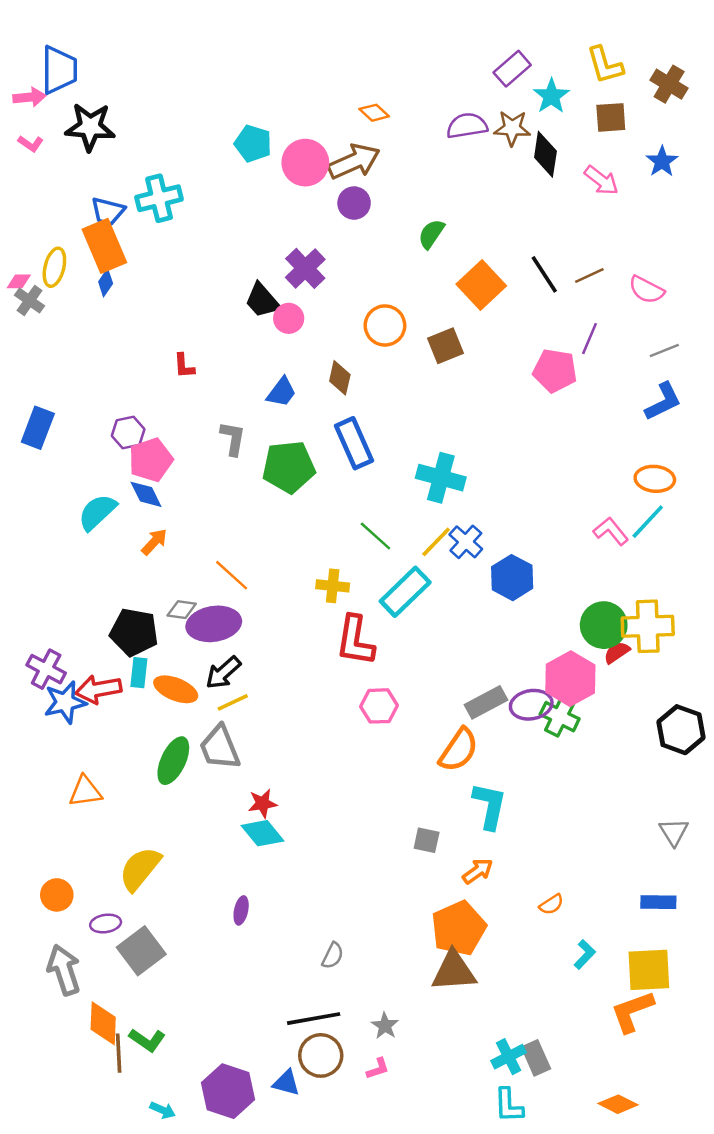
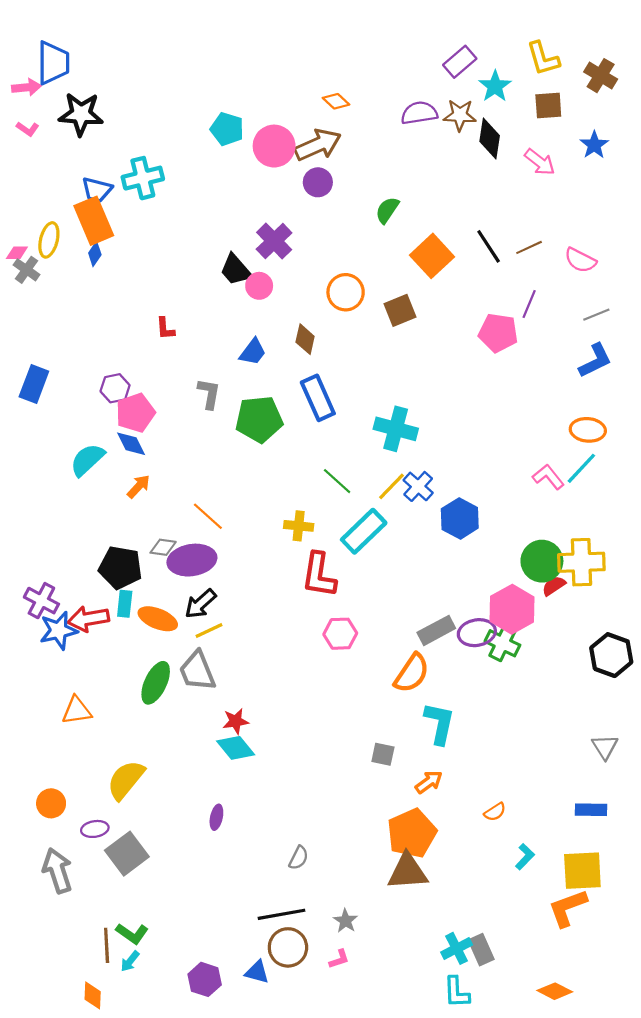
orange diamond: (103, 1023) -> (93, 995), moved, size x0.7
purple hexagon: (228, 1091) -> (205, 979), size x0.7
cyan arrow: (163, 1110) -> (130, 961), moved, turned 105

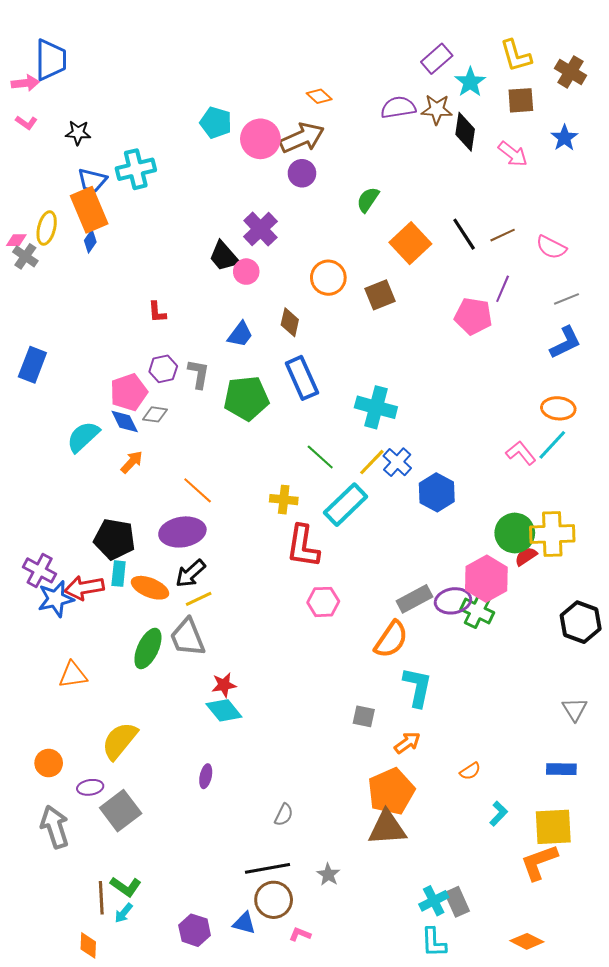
black star: (81, 114) -> (78, 133), moved, size x0.6
purple hexagon: (115, 388) -> (163, 369), moved
gray diamond: (163, 547) -> (155, 414), moved
pink L-shape: (339, 959) -> (300, 934), moved, turned -140

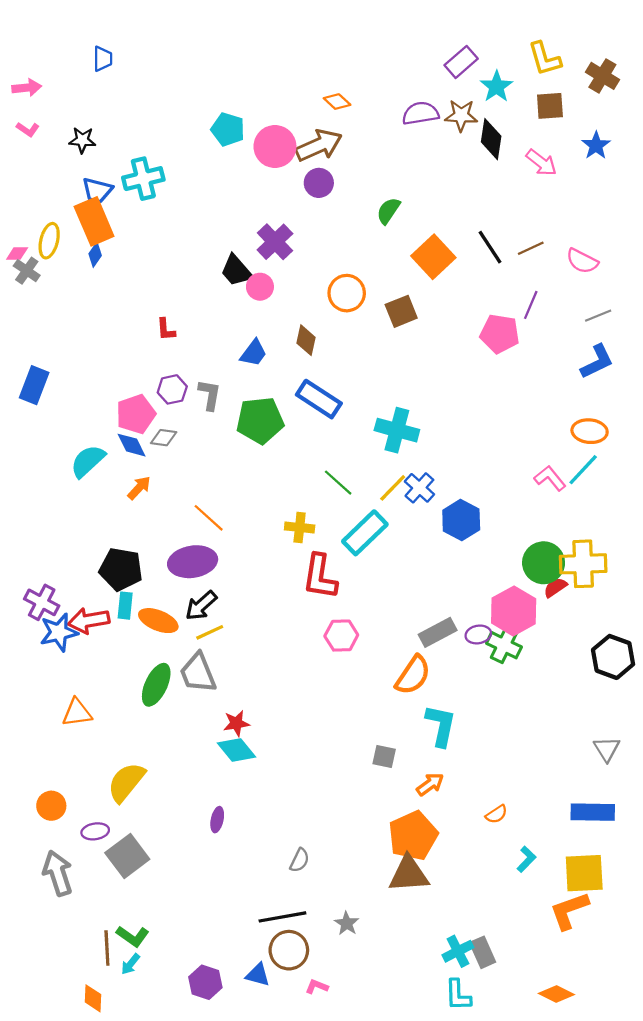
blue trapezoid: (51, 60) -> (103, 59), moved, size x0.6
blue rectangle: (302, 378) -> (319, 399), turned -33
purple ellipse: (453, 601) -> (478, 634), size x0.7
blue rectangle: (561, 769) -> (593, 812), size x1.4

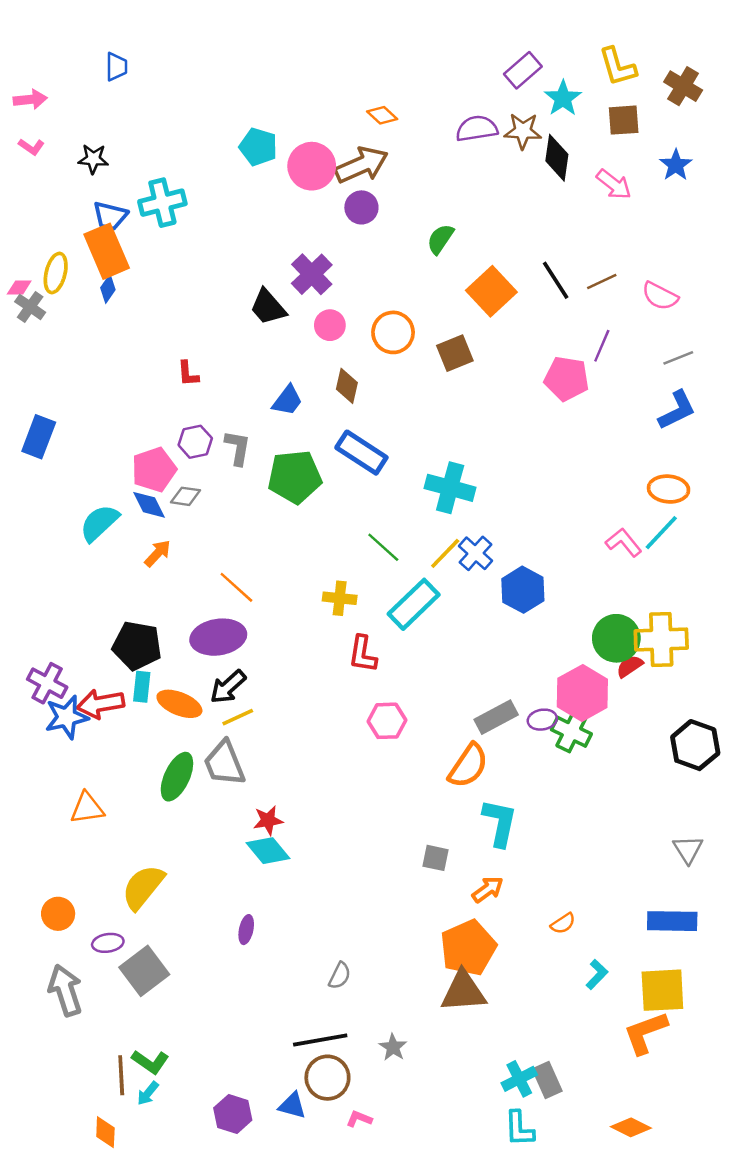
pink circle: (260, 287) -> (330, 325), moved
red L-shape: (320, 577) -> (363, 654), size x0.7

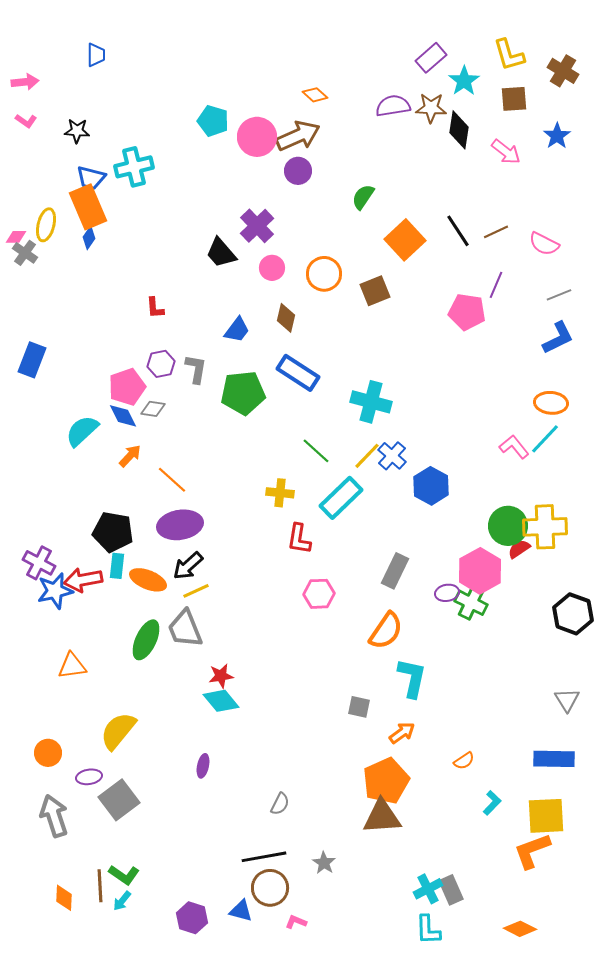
orange line: (236, 587) -> (172, 480), moved
gray rectangle: (496, 717) -> (395, 571), moved, turned -36
orange diamond: (105, 1132) -> (64, 898), moved

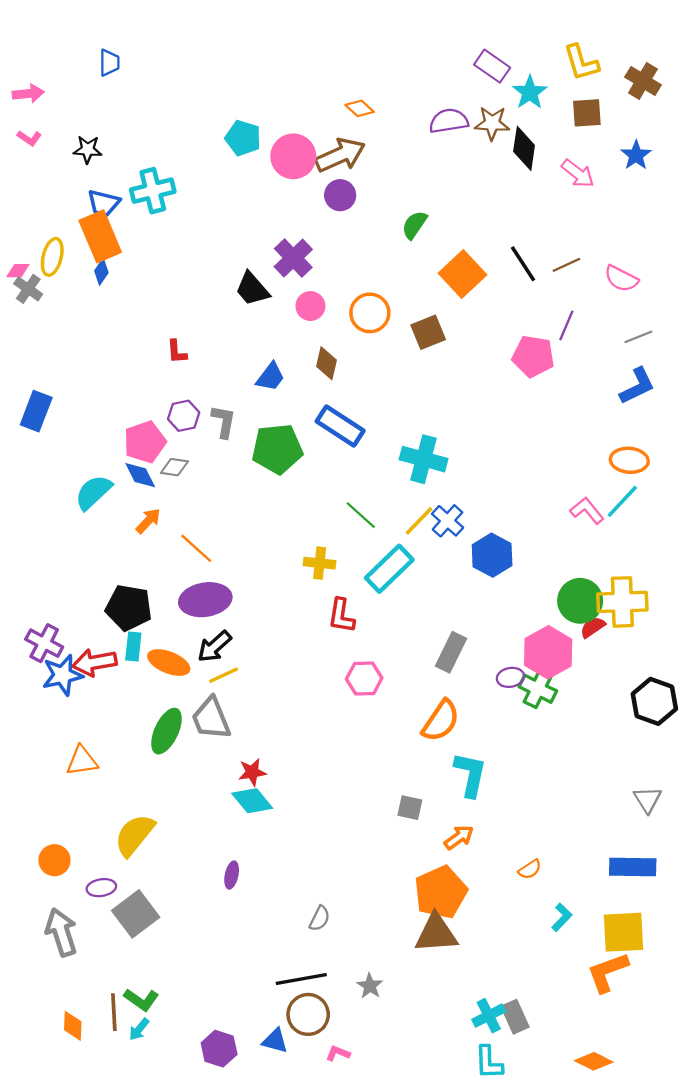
purple rectangle: (431, 58) -> (492, 66), turned 76

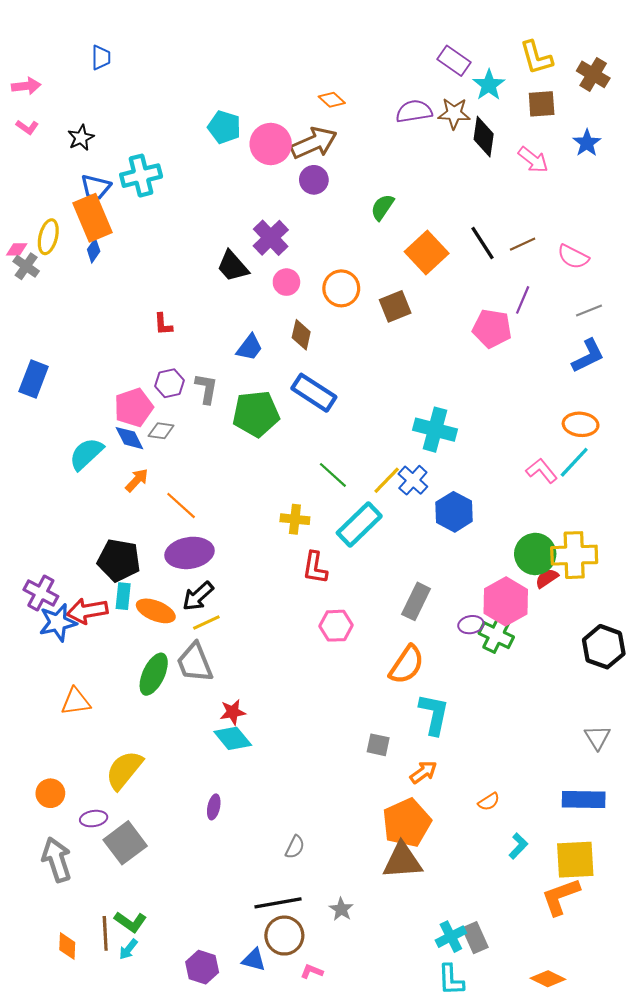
black star: (88, 149) -> (81, 138), turned -30
cyan cross: (424, 459) -> (435, 430), moved

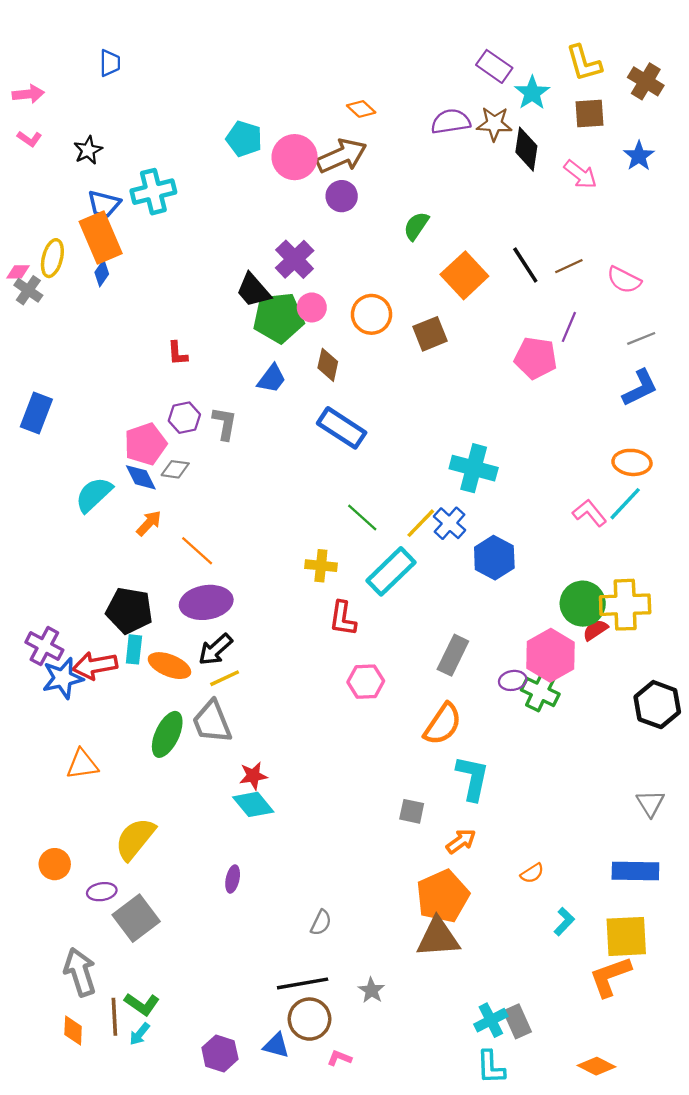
green pentagon: (256, 414) -> (279, 318), moved
gray arrow: (57, 860) -> (80, 972), moved

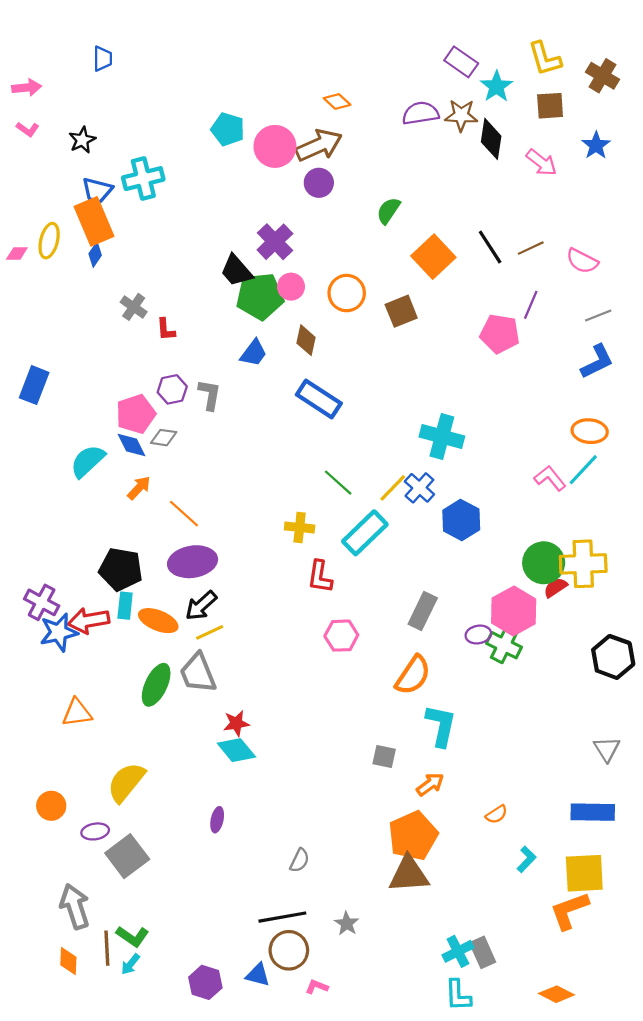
gray cross: (28, 290) -> (134, 307), moved

